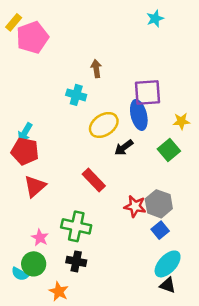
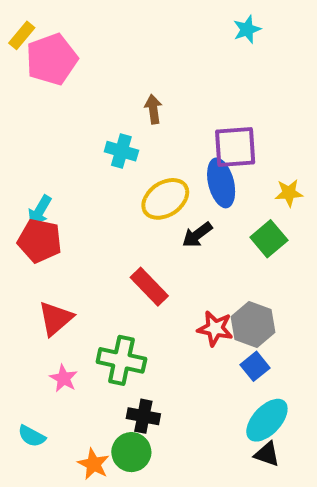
red triangle: (35, 186) -> (56, 319), moved
black cross: (76, 261) -> (143, 416), moved
green circle: (34, 264) -> (131, 452), moved

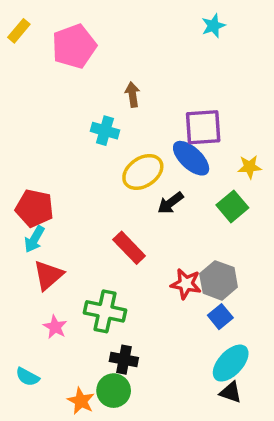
pink pentagon: (52, 59) -> (74, 46), moved
blue ellipse: (221, 183) -> (191, 158), turned -33
cyan arrow: (40, 211) -> (34, 239), moved

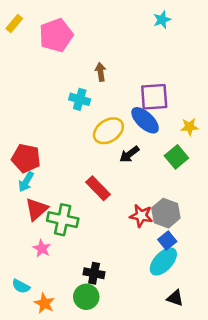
green cross: (105, 311) -> (63, 220), moved
cyan ellipse: (231, 363) -> (163, 261), moved
orange star: (81, 401) -> (44, 303), moved

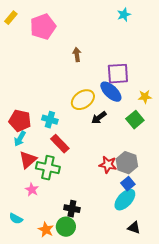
cyan cross: (80, 99) -> (50, 120), moved
red rectangle: (98, 188) -> (60, 144), moved
orange star: (44, 303) -> (46, 230), moved

